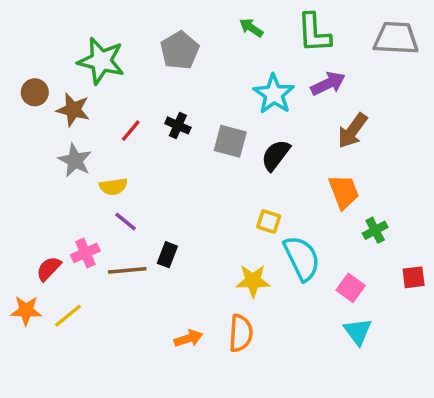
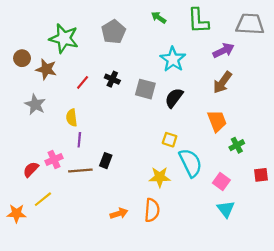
purple arrow: (328, 84) -> (224, 50), moved
gray star: (75, 160) -> (35, 104), moved
yellow semicircle: (113, 187) -> (72, 118), turned 91
purple line: (126, 221) -> (79, 140), turned 56
orange star: (26, 311) -> (17, 213), moved

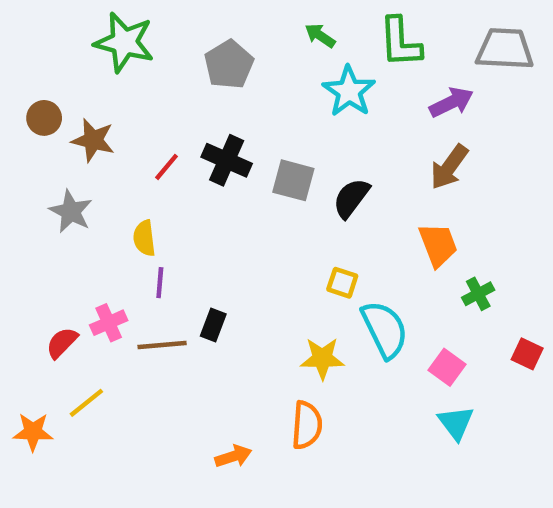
green star: (64, 38) -> (124, 42), moved
cyan star: (173, 59) -> (349, 91), moved
black cross: (112, 79) -> (227, 160), size x1.5
red square: (261, 175) -> (527, 354), turned 32
orange arrow: (119, 213) -> (233, 456), moved

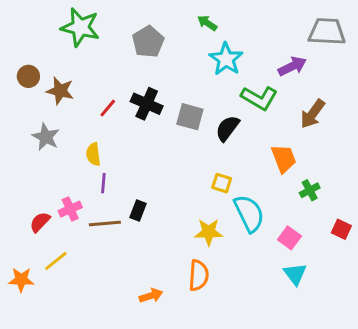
green L-shape: (400, 42) -> (259, 98), moved, turned -57
brown arrow: (449, 167) -> (313, 114), moved

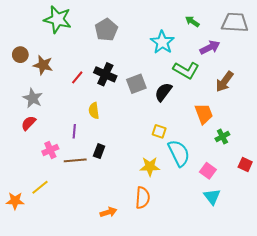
green arrow: (207, 23) -> (192, 21), moved
gray square: (190, 117) -> (136, 84), turned -36
yellow semicircle: (93, 154) -> (94, 111), moved
red semicircle: (40, 222) -> (29, 123), moved

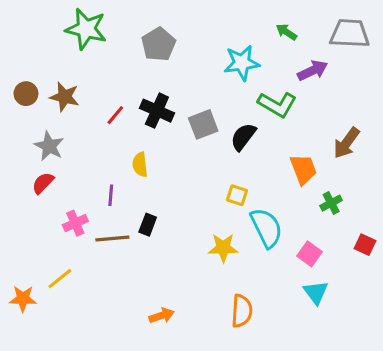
cyan star: (162, 42) -> (242, 63), turned 30
brown circle: (20, 55) -> (26, 94), moved
brown arrow: (224, 82) -> (347, 143), moved
orange semicircle: (143, 198) -> (242, 311), moved

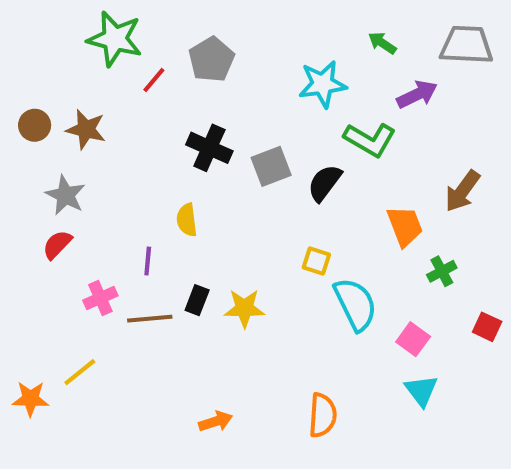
red line: (115, 115) -> (154, 80), moved
yellow star: (223, 248) -> (244, 308), moved

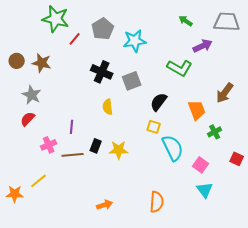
cyan star: (323, 84) -> (135, 41), moved
black semicircle: (325, 183) -> (159, 102), moved
yellow semicircle: (187, 220) -> (108, 107), moved

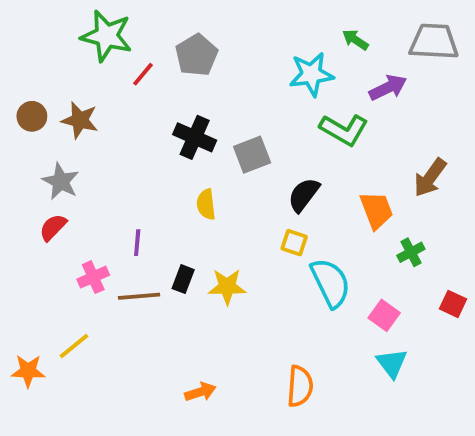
cyan star: (135, 41) -> (311, 74), moved

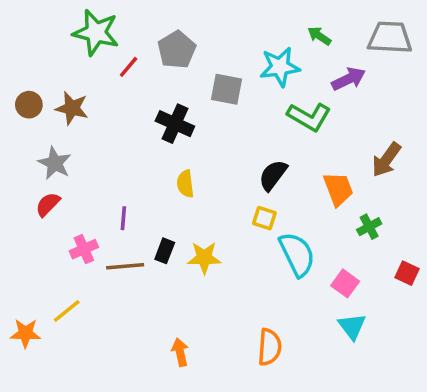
gray square: (252, 155) -> (227, 89), moved, turned 32
orange arrow: (200, 392) -> (180, 352), turned -84

